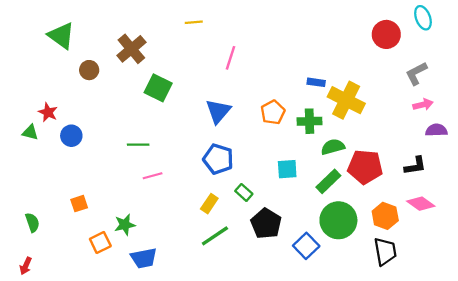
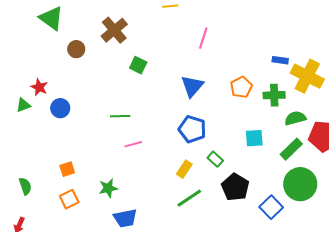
green square: (158, 88) -> (138, 65), size x0.7
green triangle: (30, 132) -> (23, 105), turned -35
orange square: (100, 243) -> (69, 199), moved

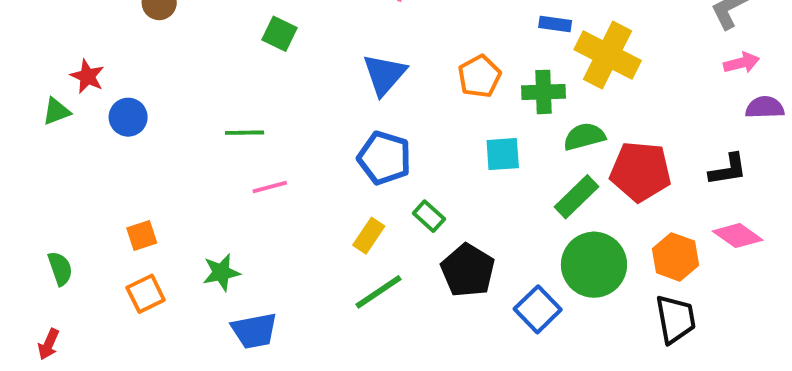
cyan square: (254, 138) -> (503, 154), moved

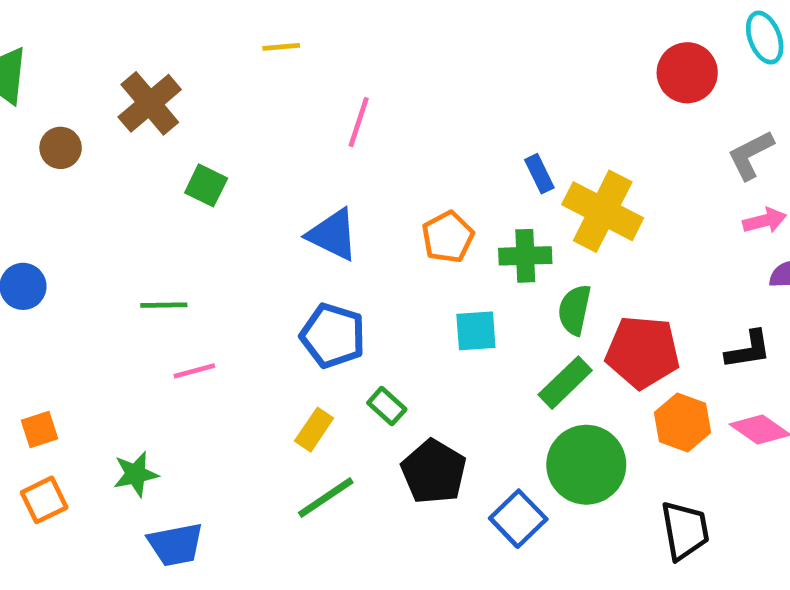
blue rectangle: (555, 24) -> (539, 174), turned 56
blue triangle: (384, 74) -> (333, 235), turned -45
green semicircle: (584, 137) -> (575, 310), turned -63
orange hexagon: (675, 257) -> (683, 422), moved

